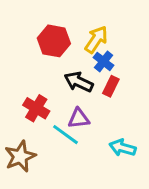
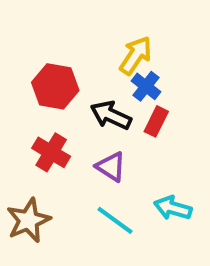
red hexagon: (54, 41) -> (55, 86), moved
purple triangle: (79, 118) -> (111, 167), turned 40
cyan line: (66, 135) -> (115, 220), moved

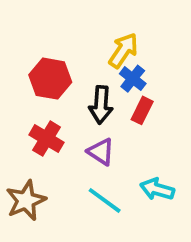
black arrow: (111, 115) -> (101, 105), turned -111

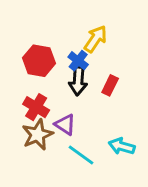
blue cross: (133, 79) -> (78, 61), moved
purple triangle: (101, 152) -> (65, 124), moved
brown star: (26, 200) -> (38, 135), moved

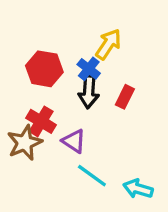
brown star: (38, 135) -> (25, 143), moved
cyan arrow: (122, 146) -> (138, 189), moved

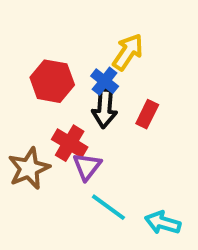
red cross: (41, 121) -> (70, 143), moved
purple triangle: (74, 141) -> (87, 166), turned 35

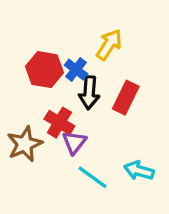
blue cross: (105, 81) -> (76, 70), moved
red rectangle: (147, 114) -> (126, 98), size x1.4
cyan arrow: (163, 223) -> (139, 171), moved

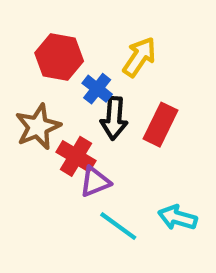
red hexagon: (45, 70) -> (59, 57), moved
purple triangle: (74, 142) -> (95, 182), turned 30
brown star: (25, 144) -> (38, 127), moved

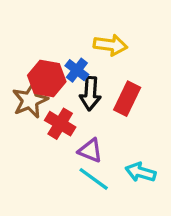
red hexagon: (59, 57) -> (47, 79), moved
yellow arrow: (139, 57) -> (110, 45), turned 64
purple triangle: (95, 182) -> (90, 150), moved, turned 44

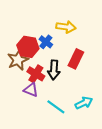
black arrow: (90, 94) -> (54, 70), moved
purple triangle: (90, 150) -> (31, 90), moved
cyan arrow: (141, 172) -> (84, 103), turned 138

